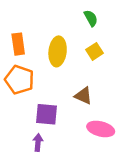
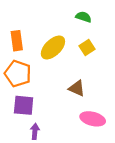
green semicircle: (91, 18) -> (84, 17), turned -42
yellow ellipse: (58, 51) -> (53, 48), turned 40
purple square: (46, 114) -> (24, 105), moved

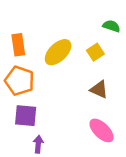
green semicircle: (84, 17) -> (111, 26), moved
brown triangle: (77, 88) -> (99, 89), moved
pink ellipse: (93, 119) -> (102, 130), turned 30

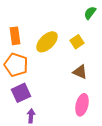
green semicircle: (111, 26) -> (90, 13), moved, turned -72
purple square: (26, 116) -> (21, 93), turned -30
pink ellipse: (102, 130) -> (82, 105), turned 60

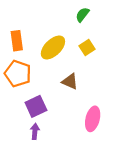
green semicircle: (90, 13) -> (82, 15), moved
brown triangle: (80, 72) -> (70, 81), moved
purple square: (21, 93) -> (36, 106), moved

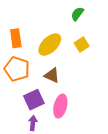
brown triangle: (70, 81) -> (52, 75), moved
pink ellipse: (93, 119) -> (60, 106), moved

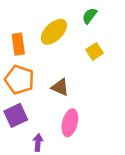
yellow ellipse: (50, 45) -> (54, 32), moved
purple square: (34, 100) -> (16, 115), moved

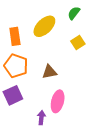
brown triangle: (60, 87) -> (49, 72), turned -35
purple arrow: (38, 142) -> (41, 118), moved

